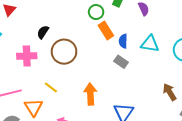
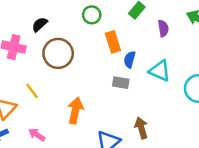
green circle: (96, 12) -> (92, 15), moved
gray rectangle: (121, 62) -> (121, 83), turned -40
brown arrow: (170, 92) -> (141, 128), moved

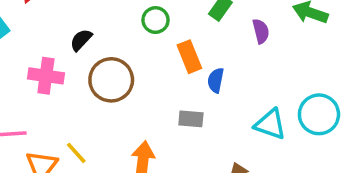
cyan triangle: (160, 71) -> (270, 124), moved
gray rectangle: (121, 83) -> (191, 119), moved
yellow line: (32, 91) -> (76, 153), moved

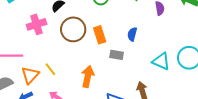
orange rectangle: (189, 57) -> (100, 35), moved
pink cross: (46, 76) -> (37, 24), turned -30

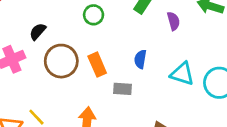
cyan triangle: (161, 61) -> (182, 74), moved

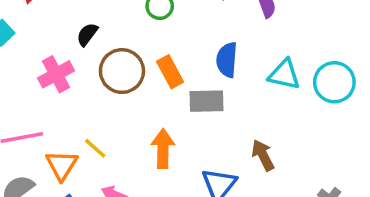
blue semicircle: (140, 59) -> (227, 60), size x1.4
gray rectangle: (122, 89) -> (206, 101), size x1.4

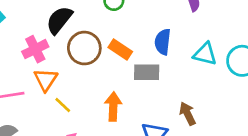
black semicircle: (87, 34) -> (59, 20), size x1.6
orange rectangle: (170, 72) -> (120, 50), turned -30
orange triangle: (62, 165) -> (46, 80), moved

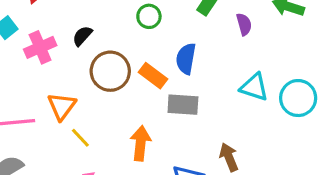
black semicircle: (59, 20) -> (82, 36), size x0.6
blue semicircle: (163, 42) -> (186, 59), moved
pink cross: (35, 49) -> (40, 47), moved

